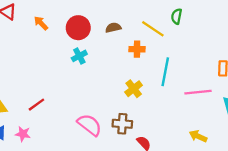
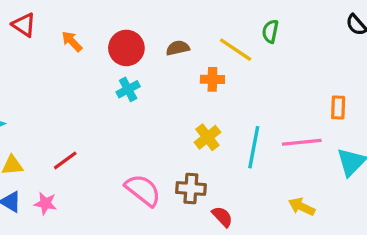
cyan line: (165, 72) -> (254, 147), moved

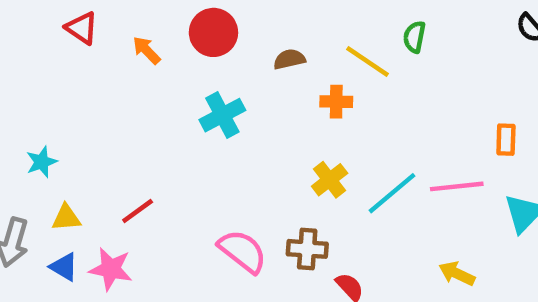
red circle: (126, 48) -> (213, 32), moved
cyan cross: (128, 89) -> (222, 115), size x1.4
cyan line: (254, 147) -> (392, 193), turned 39
pink star: (45, 203) -> (111, 269), size x1.4

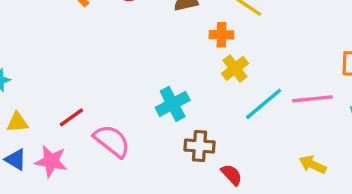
cyan cross: (222, 115) -> (173, 104), moved
yellow cross: (330, 180) -> (235, 68), moved
pink semicircle: (242, 251) -> (112, 141), moved

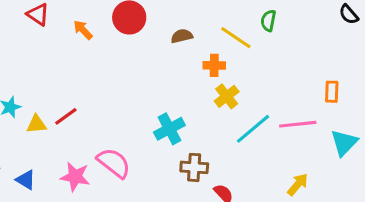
red line: (71, 117) -> (66, 116), moved
yellow triangle: (17, 122) -> (36, 124), moved
pink star: (51, 161) -> (75, 177), moved
yellow arrow: (313, 165) -> (298, 184), turned 105

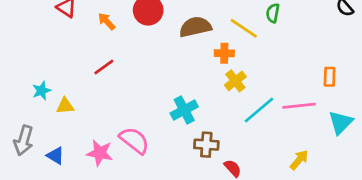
brown semicircle: (182, 36) -> (195, 27), size x1.6
red line: (66, 116) -> (104, 67), moved

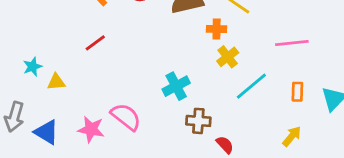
orange rectangle: (330, 77) -> (297, 92), moved
pink line: (299, 106) -> (292, 43), moved
blue triangle: (55, 156) -> (46, 132), size x1.4

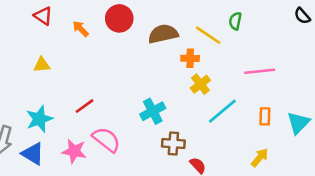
red line: (95, 43) -> (84, 106), moved
cyan star: (33, 67) -> (39, 119), moved, size x1.5
yellow triangle: (56, 82) -> (42, 65), moved

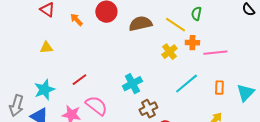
orange cross: (190, 58) -> (192, 43), moved
yellow cross: (200, 84) -> (169, 52), moved
brown cross: (173, 143) -> (148, 109), turned -30

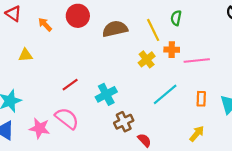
yellow line: (175, 25) -> (153, 30), turned 30
yellow triangle: (46, 48) -> (25, 55), moved
red line: (79, 80) -> (70, 85), moved

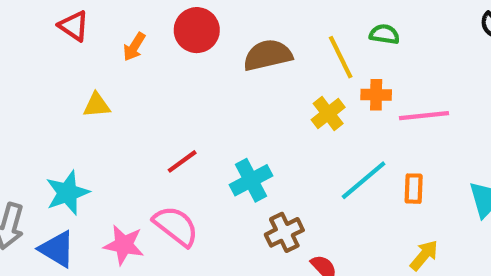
green semicircle: (176, 18) -> (384, 34), turned 88
orange arrow: (45, 25) -> (134, 47), turned -104
orange rectangle: (201, 99) -> (414, 189), moved

